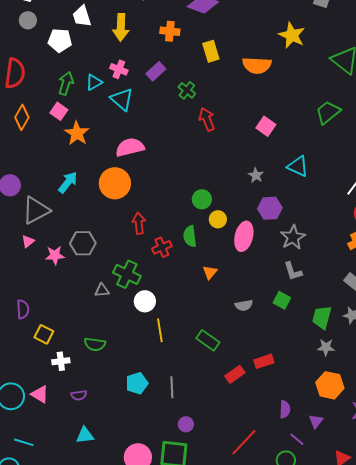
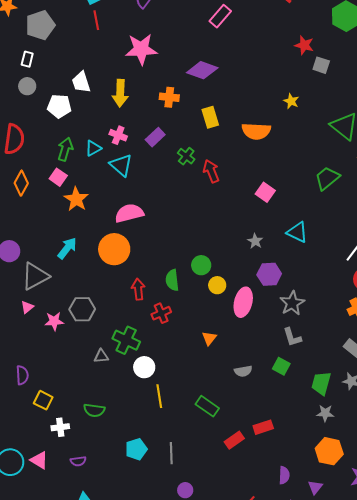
yellow star: (292, 35) -> (291, 101), size x0.6
red arrow: (207, 119) -> (211, 171), moved
green semicircle: (190, 236) -> (172, 280), moved

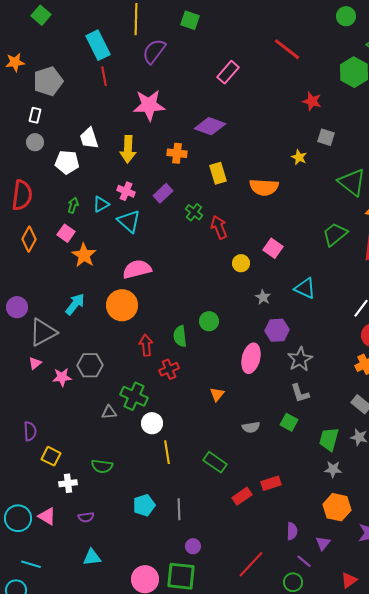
gray square: (321, 65) -> (326, 137), moved
green arrow: (65, 149) -> (73, 205), size x0.7
yellow circle: (217, 285) -> (241, 263), moved

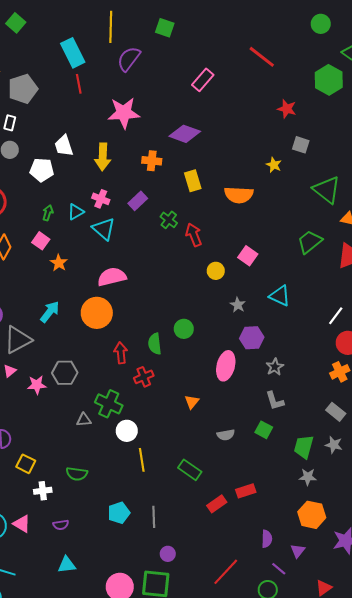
orange star: (84, 255) -> (59, 263), size x0.7
gray star: (300, 359) -> (275, 367), size x0.7

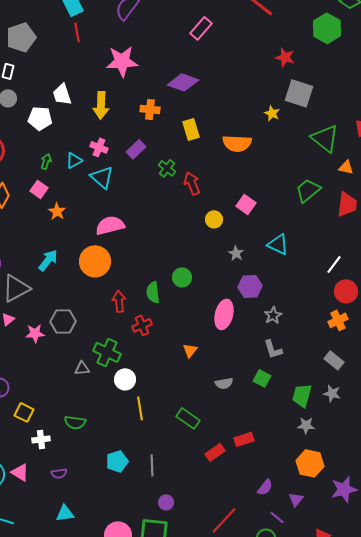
gray square: (301, 145) -> (299, 93), size x1.6
purple semicircle: (267, 539) -> (265, 487), turned 36

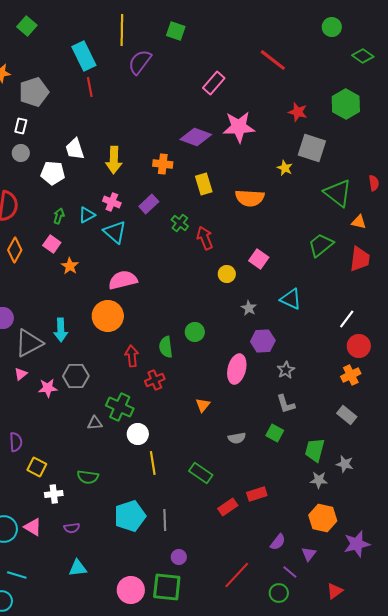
green hexagon: (327, 28) -> (346, 104), moved
pink star: (122, 61) -> (239, 127), moved
cyan arrow: (48, 260) -> (61, 330), moved, turned 140
gray star: (332, 393) -> (345, 464), moved
cyan pentagon: (117, 461) -> (130, 516), size x1.4

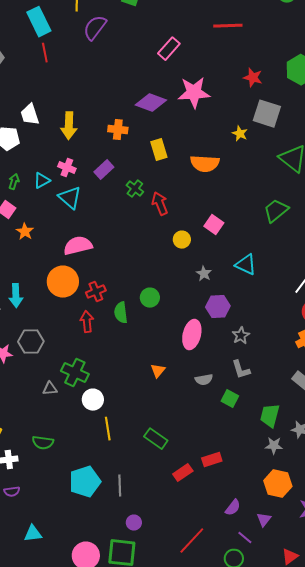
red line: (273, 60) -> (228, 26), turned -40
red cross: (155, 380) -> (96, 292), moved
gray semicircle: (237, 438) -> (204, 380), moved
purple semicircle: (72, 528) -> (12, 492), moved

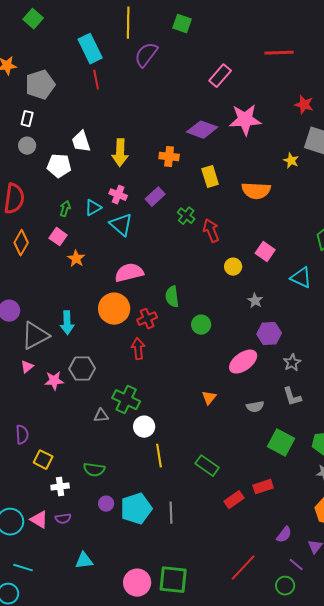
cyan triangle: (246, 265) -> (301, 278), moved
green semicircle: (121, 313) -> (172, 297), moved
pink ellipse: (192, 335) -> (243, 362), turned 40
green square: (230, 399) -> (281, 443), moved, size x1.5
purple circle: (134, 523) -> (106, 504), moved

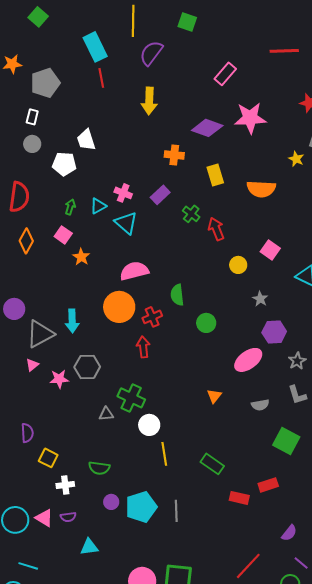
yellow arrow: (120, 153) -> (149, 101), moved
red rectangle: (234, 500) -> (239, 498), turned 48
cyan triangle: (84, 561) -> (89, 547), moved

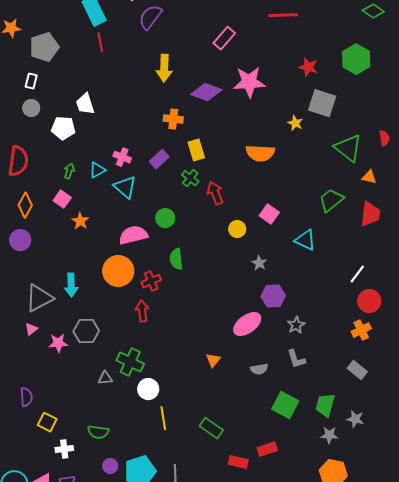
yellow arrow: (149, 101) -> (164, 68), moved
yellow rectangle: (215, 175) -> (196, 150), moved
purple circle: (14, 309) -> (20, 240), moved
green circle: (206, 323) -> (165, 218), moved

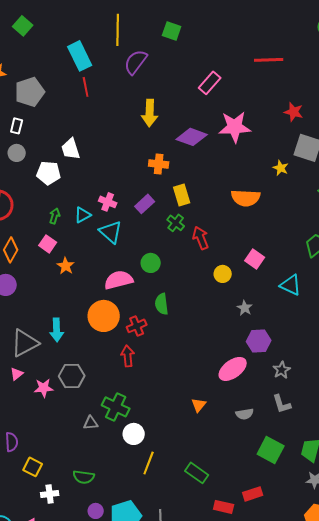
yellow line: (163, 418) -> (149, 463), turned 30

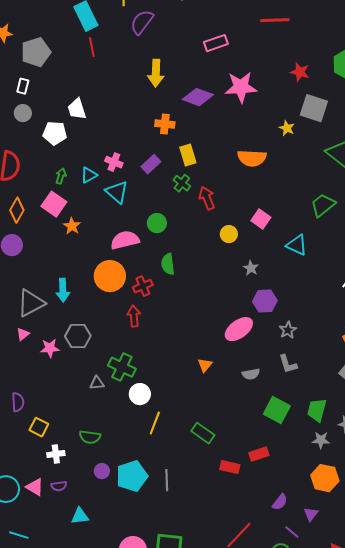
pink rectangle: (210, 83) -> (216, 43), turned 30
pink square: (48, 244) -> (54, 204), size x1.4

